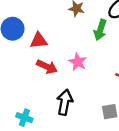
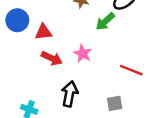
green arrow: (100, 30) -> (105, 21), turned 30

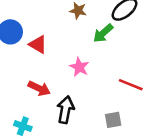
red triangle: (43, 32) -> (38, 44), turned 36
red arrow: (52, 58) -> (39, 88), moved

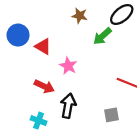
pink star: (79, 67) -> (68, 66), moved
cyan cross: (23, 126) -> (39, 121), moved

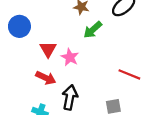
green arrow: (102, 36) -> (93, 30), moved
red triangle: (43, 46) -> (48, 49), moved, turned 30

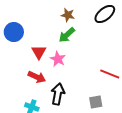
green arrow: (93, 30) -> (67, 35), moved

